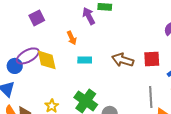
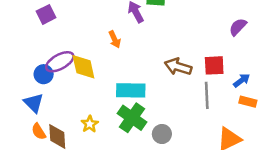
purple square: (37, 18) -> (46, 14), moved
cyan rectangle: (85, 60) -> (131, 90), moved, size x1.6
gray line: (151, 97) -> (207, 95), moved

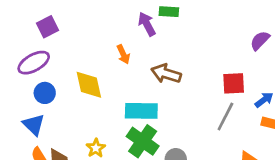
purple ellipse: (60, 62) -> (34, 63), moved
brown arrow: (178, 67) -> (166, 74), moved
gray line: (207, 95) -> (225, 116), turned 30

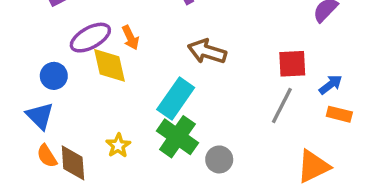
orange arrow: (123, 54) -> (130, 38), moved
purple ellipse: (34, 63) -> (90, 38), moved
cyan rectangle: (141, 111) -> (176, 99), turned -56

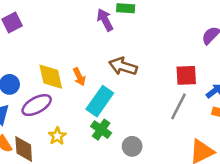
purple ellipse: (90, 38) -> (37, 105), moved
orange arrow: (130, 38) -> (79, 77), moved
green cross: (177, 137) -> (101, 130), size x0.7

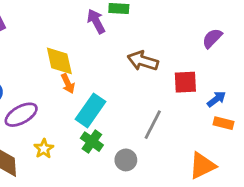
brown arrow: (123, 66) -> (143, 61), moved
yellow diamond: (51, 77) -> (59, 61), moved
gray line: (179, 106) -> (153, 125), moved

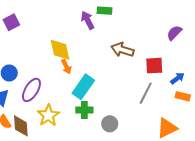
purple ellipse: (21, 115) -> (31, 90), turned -30
gray line: (153, 125) -> (146, 93), moved
green cross: (92, 142) -> (84, 110), turned -35
yellow star: (44, 149) -> (48, 115), size x1.5

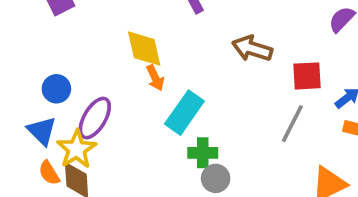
green cross: (84, 110) -> (203, 153), moved
yellow star: (48, 115) -> (77, 149), moved
gray circle: (110, 124) -> (216, 178), moved

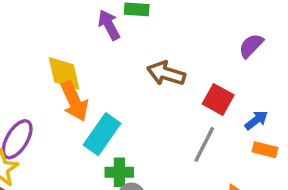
red square: (307, 76) -> (218, 99), turned 32
orange arrow: (155, 78) -> (74, 101), size x1.6

